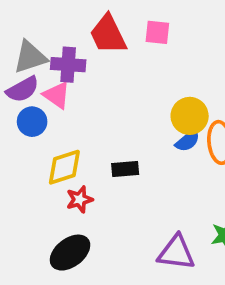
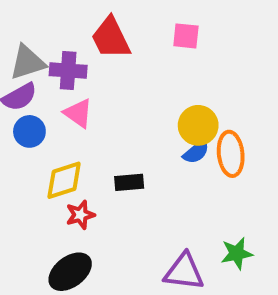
pink square: (157, 32) -> (186, 36), moved
pink triangle: (57, 95) -> (78, 113), moved

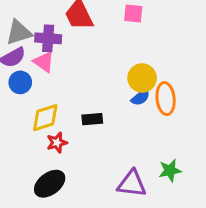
pink triangle: (78, 113) -> (44, 62), moved

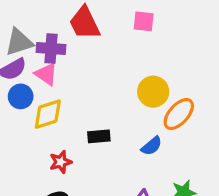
blue semicircle: (141, 97) -> (152, 146), moved
orange ellipse: (166, 99) -> (179, 114), turned 48
yellow diamond: (45, 118) -> (48, 114), moved

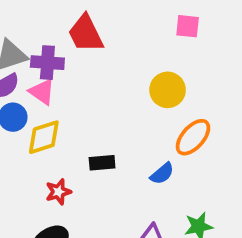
pink square: (144, 21) -> (188, 26), moved
yellow circle: (153, 92) -> (168, 90), moved

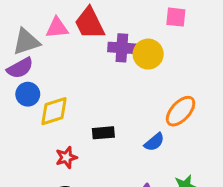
purple cross: (47, 63) -> (122, 48), moved
yellow circle: (168, 90) -> (148, 54), moved
pink triangle: (42, 92) -> (57, 28), moved, turned -40

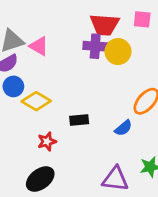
red trapezoid: (89, 23) -> (105, 25), moved, turned -60
pink triangle: (57, 28) -> (39, 46), moved, turned 35
yellow diamond: (54, 111) -> (36, 101), turned 48

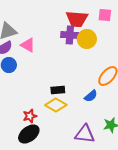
pink triangle: (39, 46) -> (28, 45), moved
yellow diamond: (36, 101) -> (56, 105), moved
red star: (47, 141) -> (30, 116), moved

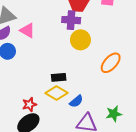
yellow circle: (87, 39) -> (80, 40), moved
blue semicircle: (91, 96) -> (76, 101), moved

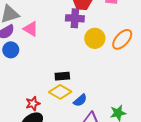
yellow circle: (80, 40) -> (95, 38), moved
orange ellipse: (111, 63) -> (122, 39), moved

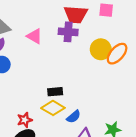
pink triangle: (31, 29) -> (34, 36), moved
yellow circle: (95, 38) -> (101, 49), moved

